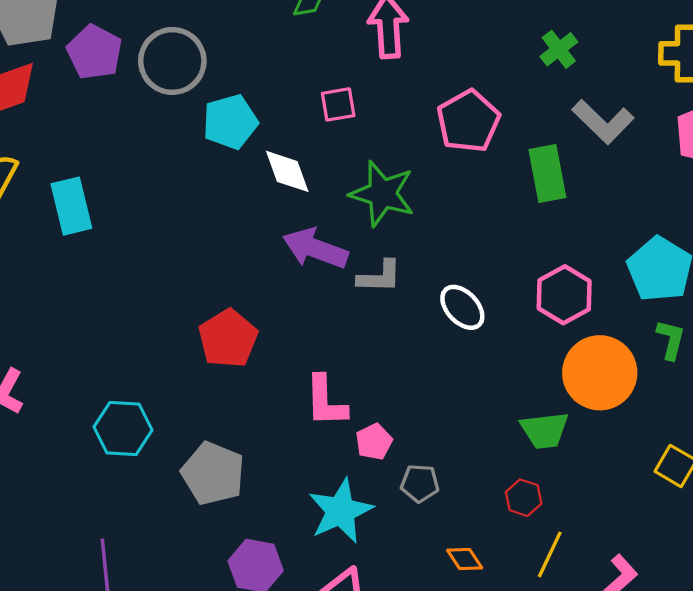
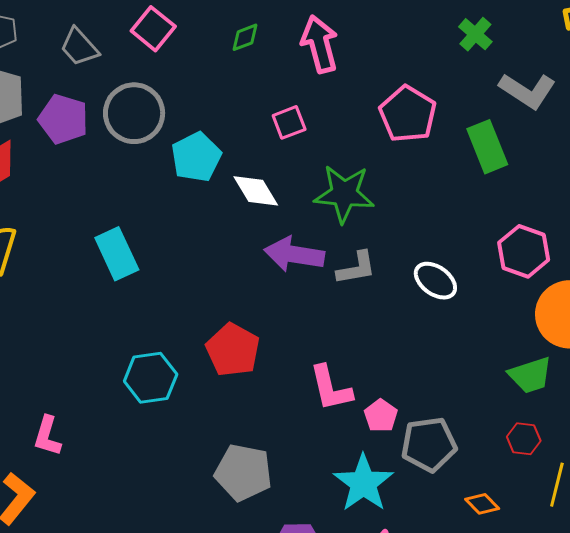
cyan rectangle: (71, 206) -> (117, 254), moved
cyan hexagon: (123, 429) -> (151, 378), moved
gray pentagon: (420, 483) -> (429, 444), size x1.6

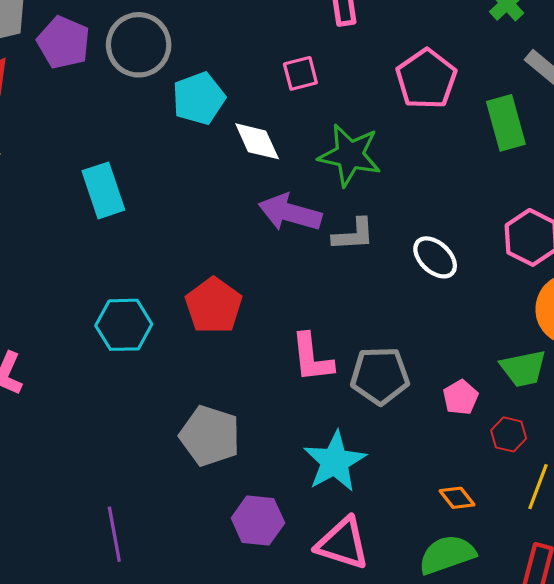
pink pentagon: (381, 416) -> (461, 397), moved
gray pentagon: (429, 444) -> (380, 376), moved

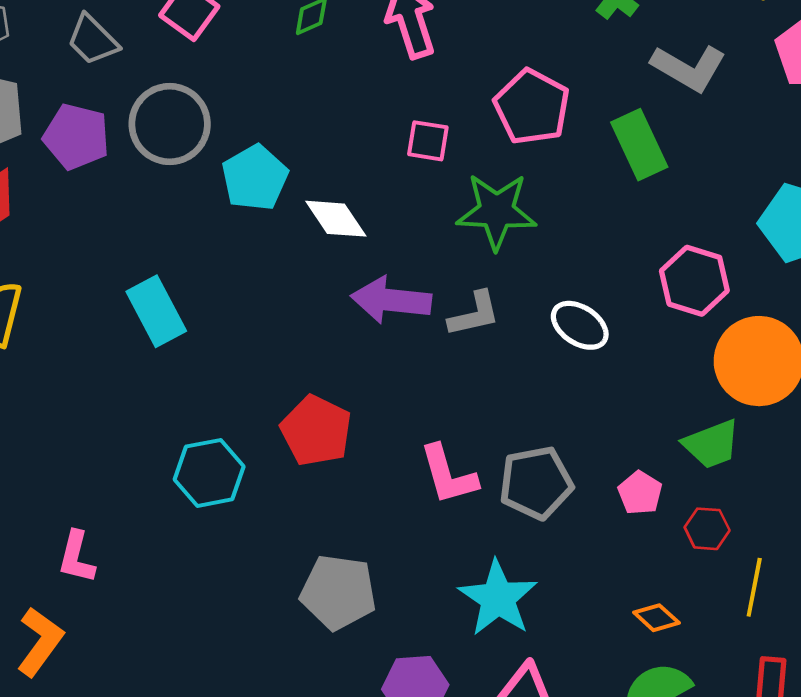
pink square: (300, 73) -> (428, 141), moved, turned 33
green star: (350, 155) -> (496, 211), moved

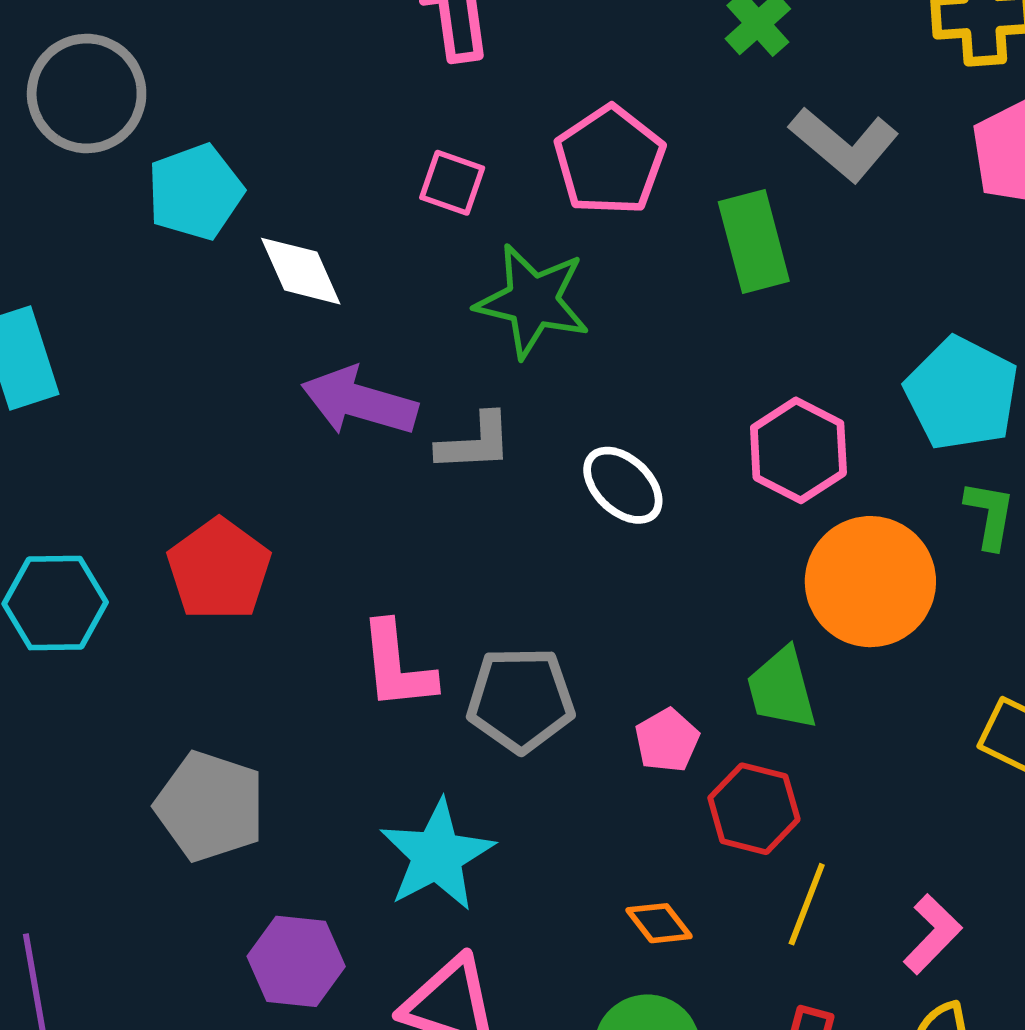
green trapezoid: (712, 444) -> (782, 689), turned 86
red hexagon: (707, 529) -> (754, 809), size x1.4

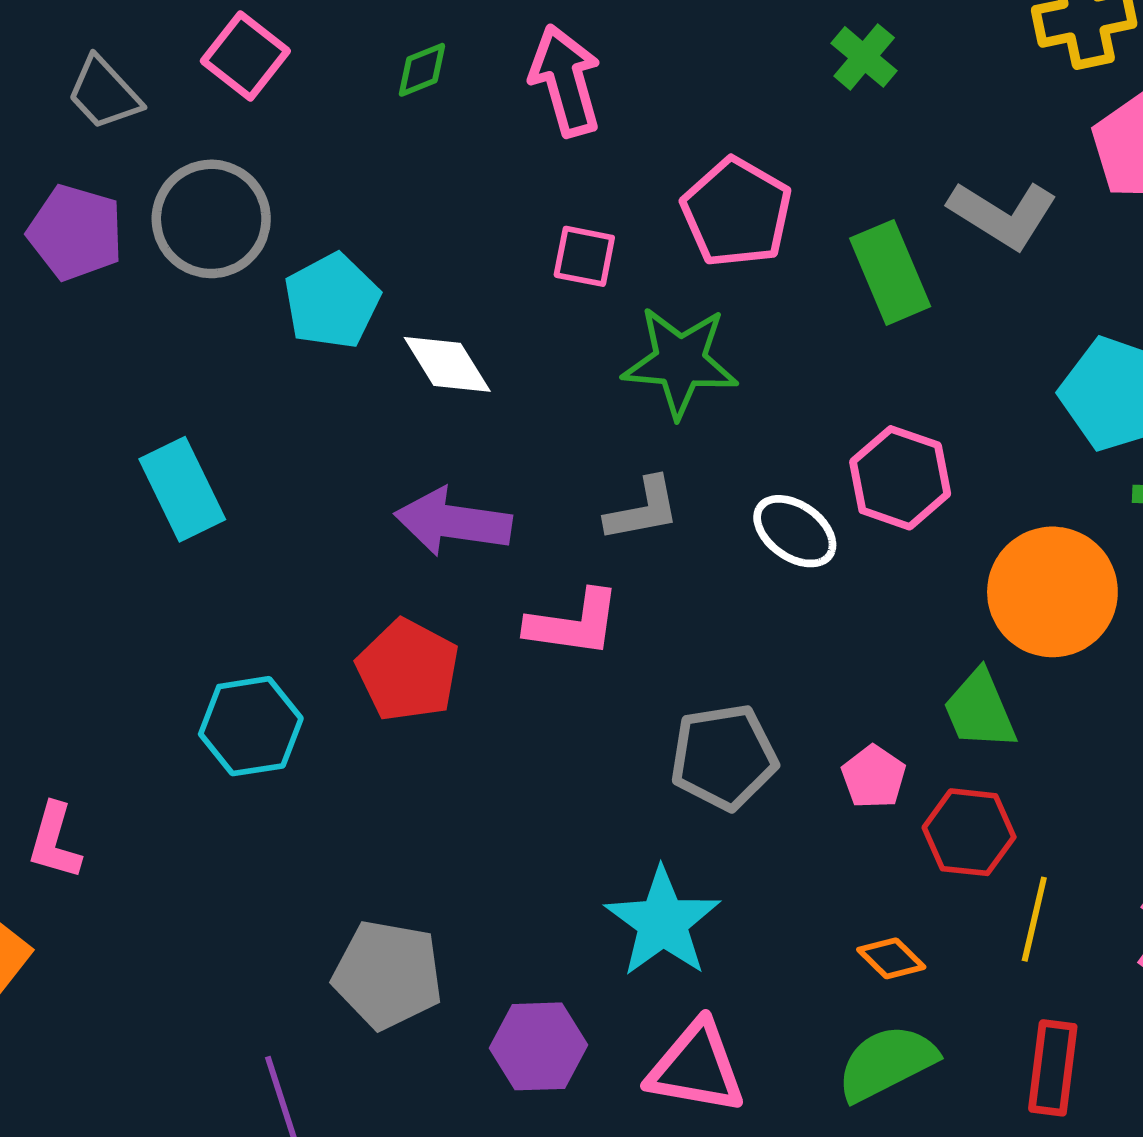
gray L-shape: (844, 144) -> (1003, 215), moved
purple arrow: (359, 402) -> (453, 522), moved
pink hexagon: (798, 450) -> (900, 478), moved
pink L-shape: (397, 666) -> (573, 623), moved, turned -68
gray pentagon: (210, 806) -> (388, 975), moved

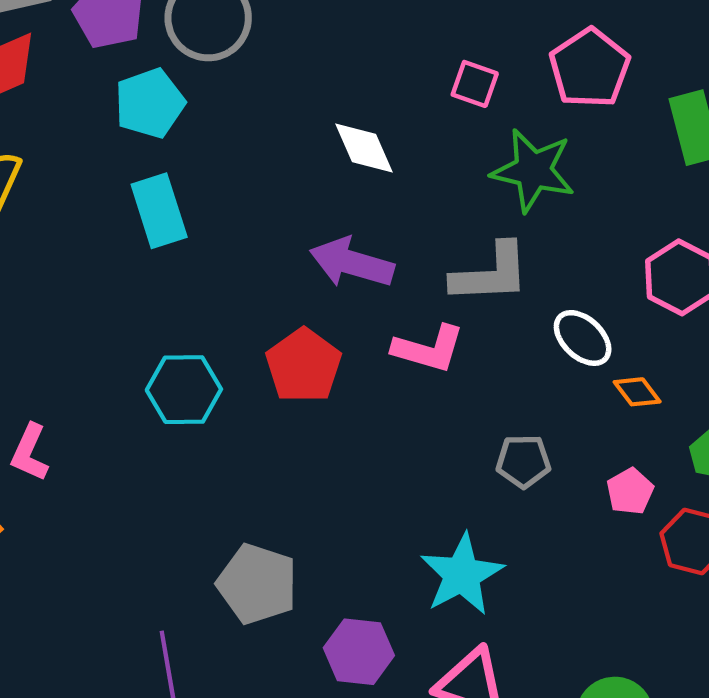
cyan pentagon: (332, 301) -> (150, 103), moved
gray L-shape: (643, 510) -> (491, 274), size x1.4
white ellipse: (795, 531) -> (583, 338), moved
gray pentagon: (724, 757) -> (523, 461), size x0.7
orange diamond: (891, 958) -> (637, 392), moved

